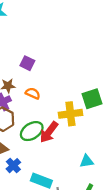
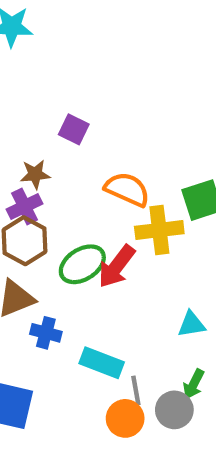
orange semicircle: (33, 93) -> (127, 189), moved, size x1.5
blue cross: (13, 166) -> (46, 333), turned -32

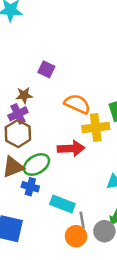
green ellipse: (82, 264) -> (36, 164), moved
red arrow: (117, 266) -> (71, 148), turned -130

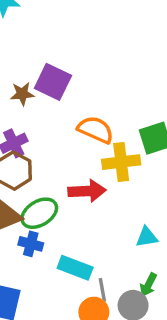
purple square: (46, 69) -> (53, 82), size x1.5
brown star: (24, 95) -> (22, 94), moved

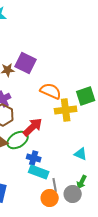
red arrow: (87, 191) -> (33, 127), moved, turned -40
cyan triangle: (147, 237) -> (81, 154), turned 32
blue cross: (31, 244) -> (34, 158), moved

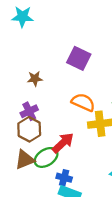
purple square: (26, 63) -> (79, 58), moved

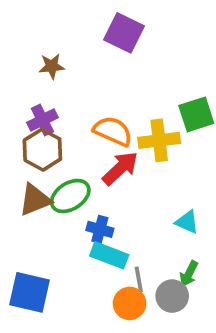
orange semicircle: (83, 102) -> (113, 131), moved
red arrow: (63, 143) -> (120, 168), moved

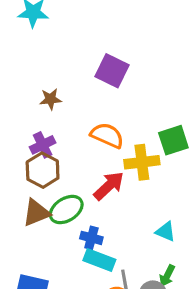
orange semicircle: (113, 131) -> (107, 135), moved

